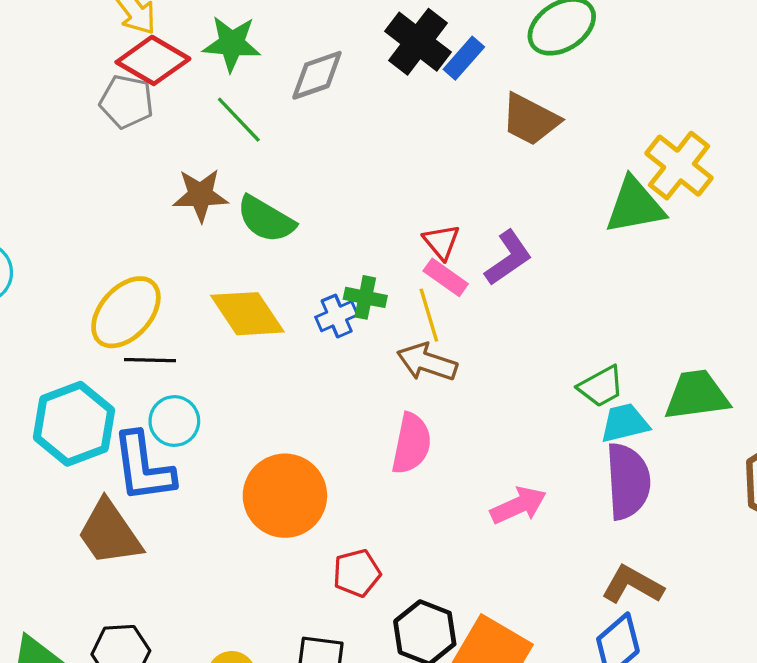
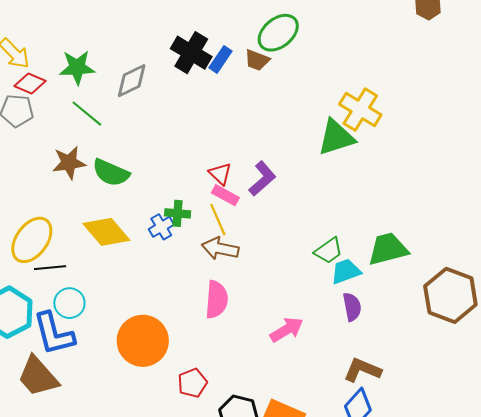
red diamond: (153, 60) -> (30, 84), size x0.7
brown trapezoid: (530, 120) -> (257, 60), moved, size x0.7
purple semicircle: (628, 481) -> (352, 307), size x0.6

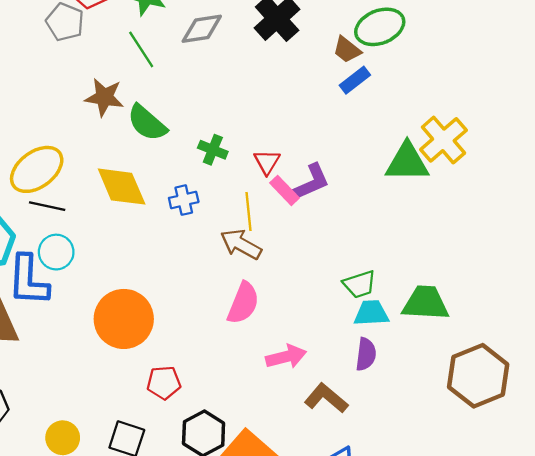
blue rectangle: (220, 59) -> (355, 80), moved
pink rectangle: (225, 195) -> (285, 190), moved
green cross: (178, 213) -> (213, 150), moved
pink semicircle: (217, 300) -> (243, 303), moved
brown L-shape: (362, 370) -> (326, 398), moved

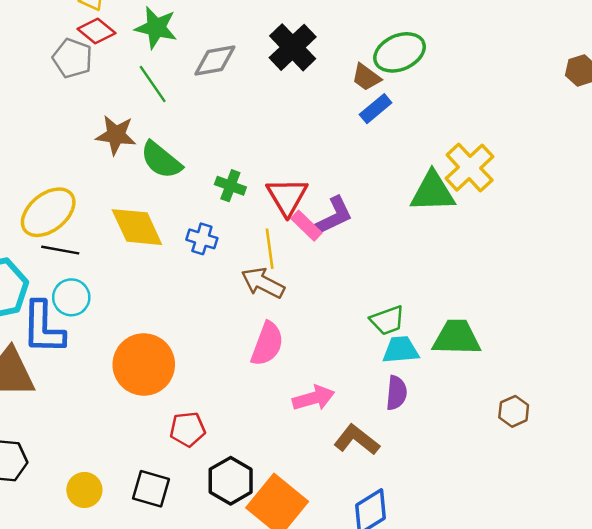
red triangle: (267, 162) -> (287, 196), size x1.5
blue cross: (184, 200) -> (202, 239), turned 32
brown hexagon: (478, 376) -> (514, 411), size x0.5

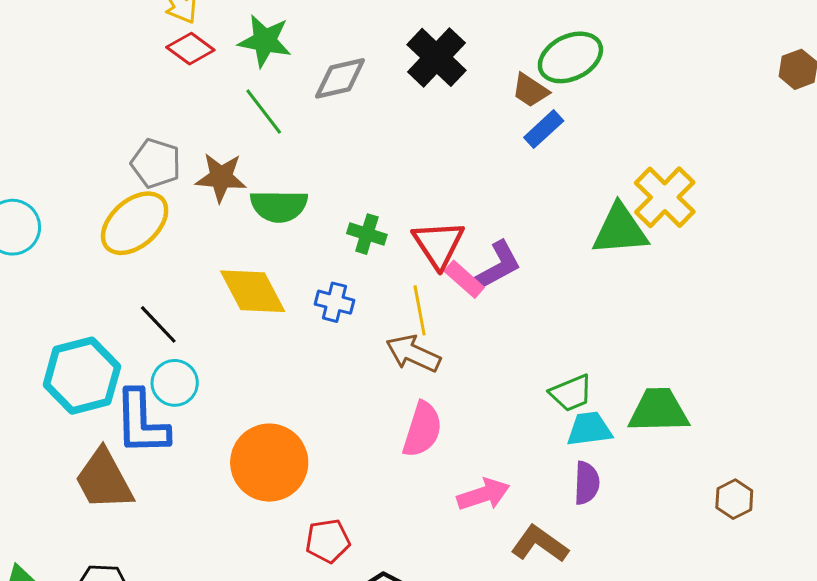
gray pentagon: (72, 58) -> (156, 163), moved
green semicircle: (161, 160) -> (279, 206), turned -36
yellow ellipse: (48, 212) -> (135, 223), moved
black line: (60, 250) -> (158, 324), turned 39

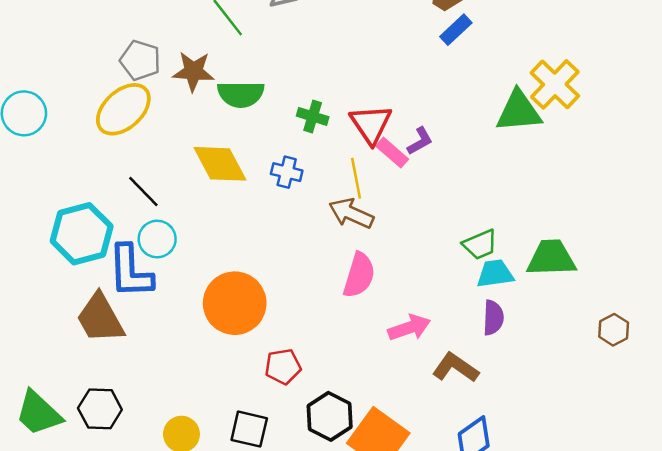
purple L-shape: (498, 265) -> (420, 141), size x0.7

